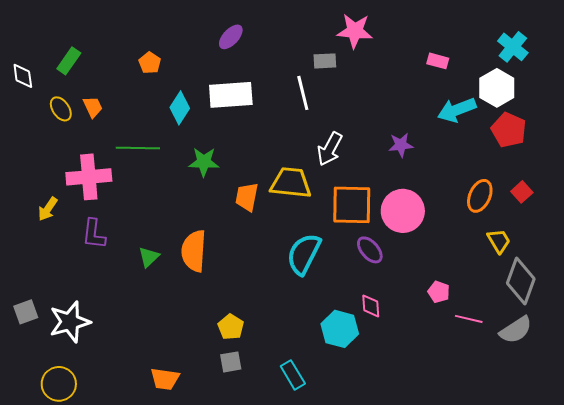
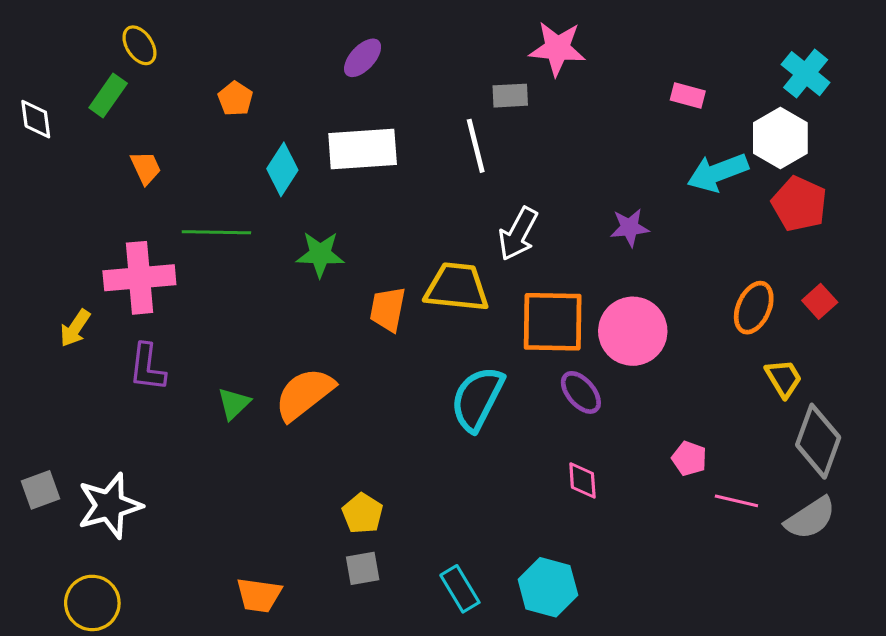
yellow ellipse: (61, 109) -> (139, 45), moved
orange semicircle: (194, 251) -> (304, 394), turned 48
cyan hexagon: (340, 329) -> (548, 587), moved

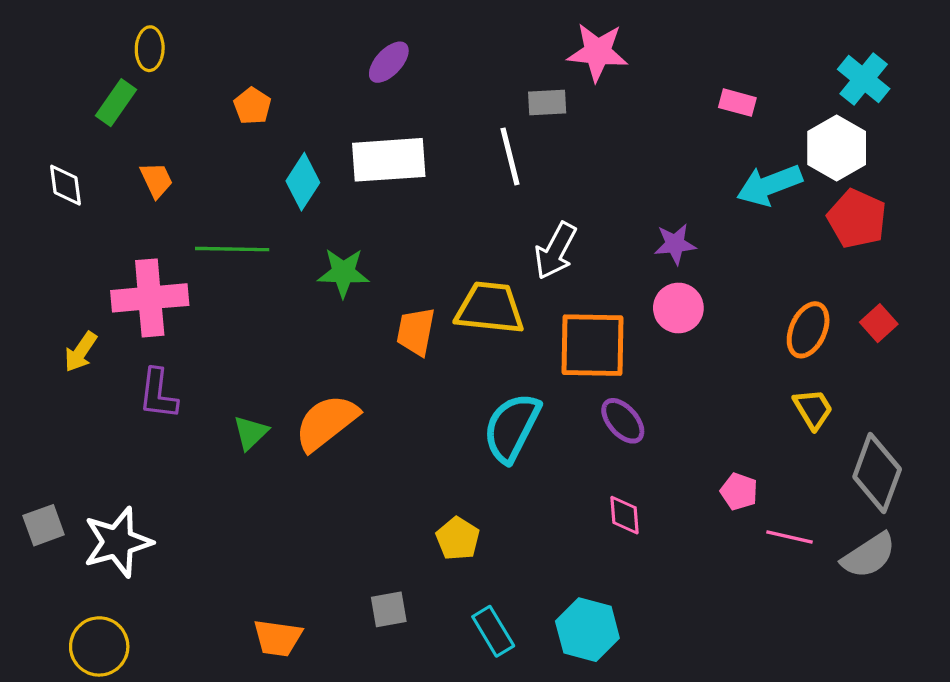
yellow ellipse: (139, 45) -> (150, 49), turned 36
white diamond: (36, 119) -> (65, 185), moved
pink circle: (633, 331) -> (678, 308), moved, size x0.7
yellow trapezoid: (784, 378) -> (813, 409), moved
yellow pentagon: (363, 513) -> (458, 539), moved

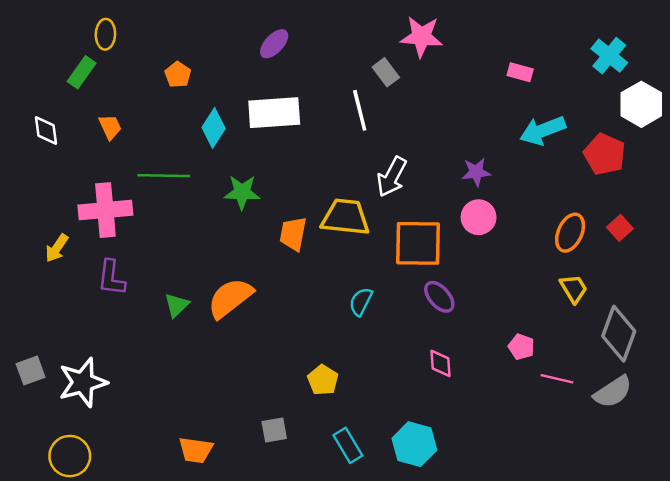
gray rectangle: (547, 103) -> (386, 72), turned 56
white hexagon: (837, 148) -> (641, 104), moved
cyan semicircle: (512, 428) -> (361, 302), size x0.6

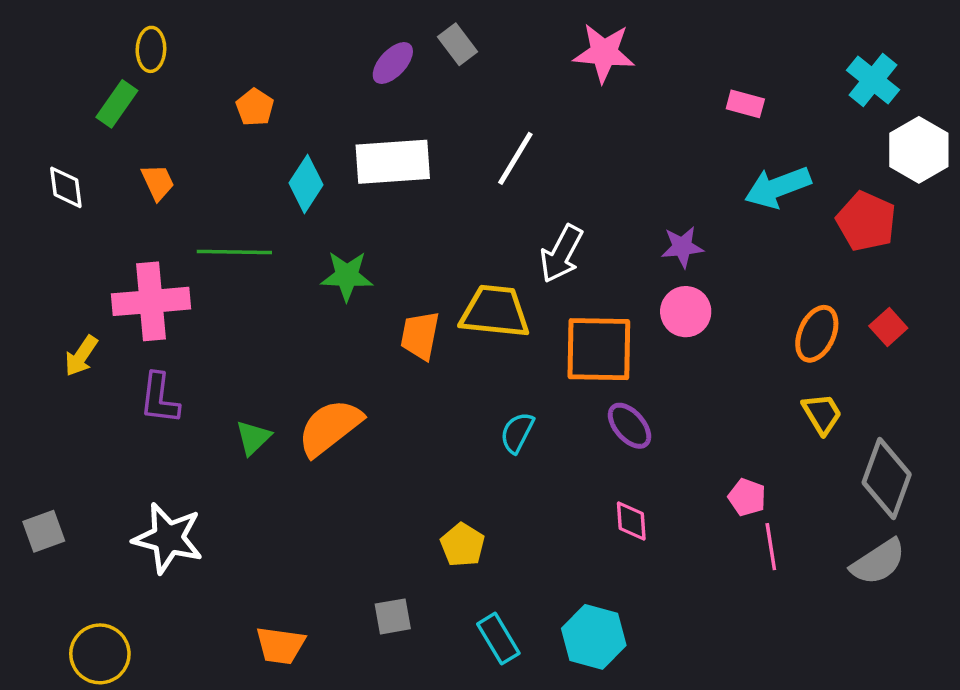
gray rectangle: (386, 72) -> (458, 44), moved
white line: (360, 110) -> (515, 158), turned 45
pink line: (557, 379) -> (771, 547), moved, turned 68
white star: (83, 382) -> (168, 538), moved, turned 30

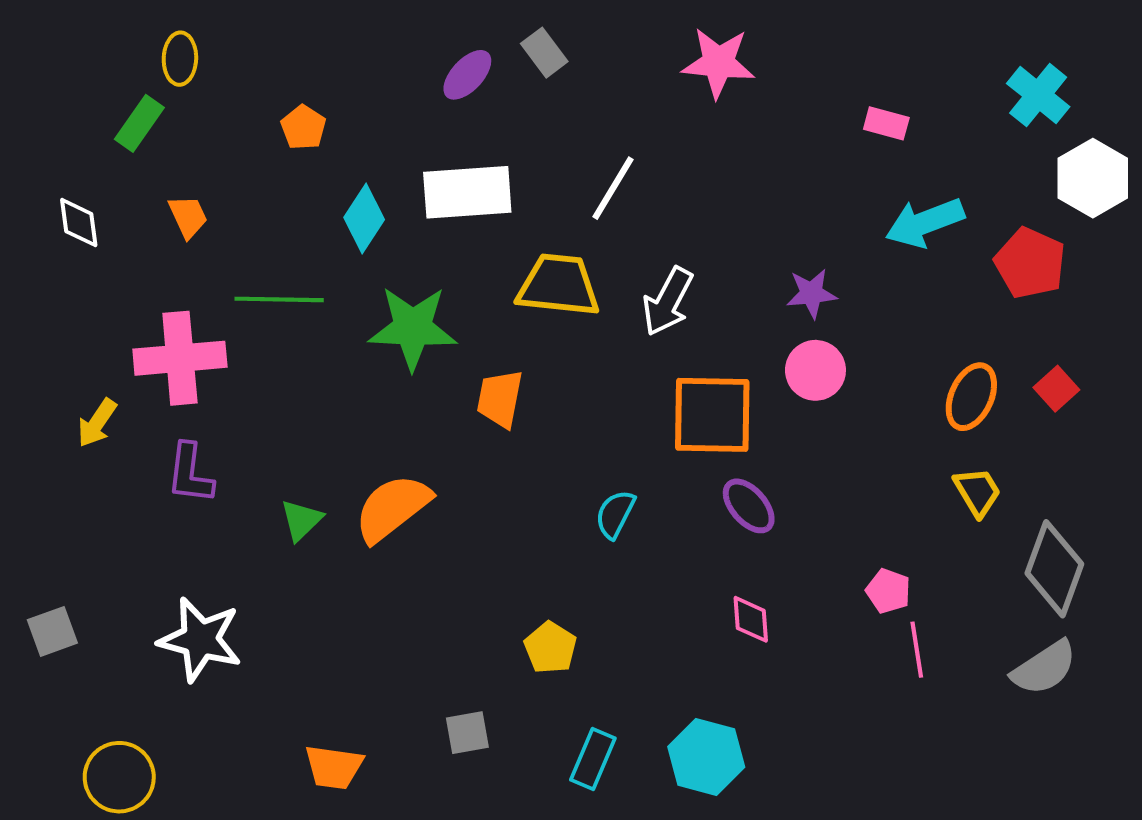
green star: (347, 276) -> (413, 328), size x1.4
yellow trapezoid: (495, 312) -> (558, 285), moved
cyan rectangle: (498, 639) -> (593, 759), turned 54

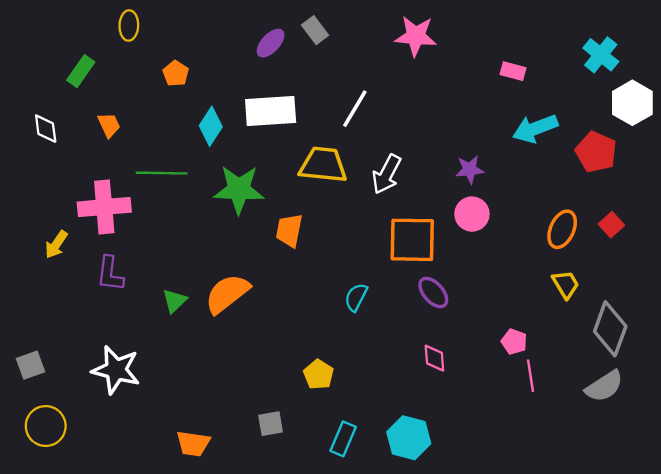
yellow ellipse: (180, 59) -> (129, 25), moved
yellow circle: (119, 777) -> (46, 426), moved

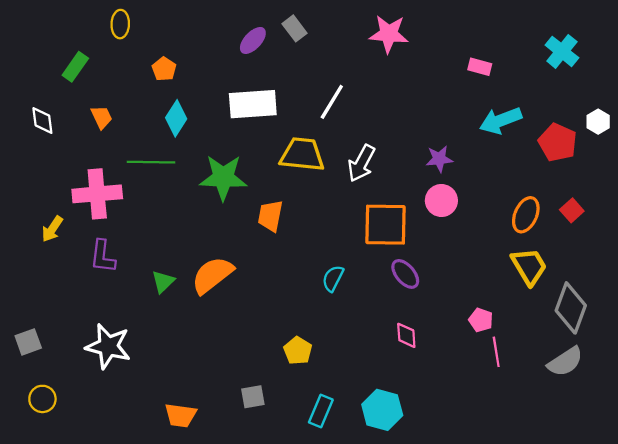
white hexagon: (632, 103) -> (598, 122), moved, size x0.6
cyan diamond: (211, 126) -> (176, 118), moved
yellow trapezoid: (566, 284) -> (529, 266), size x1.4
yellow circle: (46, 426) -> (42, 399), size x0.7

